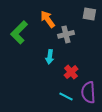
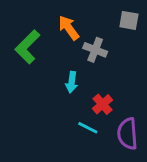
gray cross: (66, 34) -> (95, 50), turned 35
cyan line: (66, 97) -> (88, 128), moved

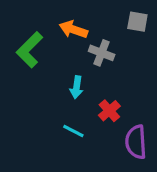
orange arrow: (69, 28) -> (73, 29), turned -35
cyan line: (88, 128) -> (73, 131), moved

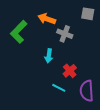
cyan line: (73, 131) -> (59, 88), moved

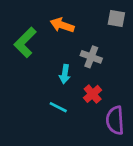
gray cross: (65, 34) -> (91, 57), moved
cyan line: (59, 88) -> (58, 107), moved

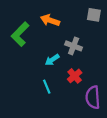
cyan arrow: (65, 74) -> (52, 60), turned 48
cyan line: (58, 107) -> (47, 87), turned 40

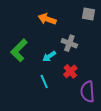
green L-shape: (20, 34) -> (19, 50), moved

